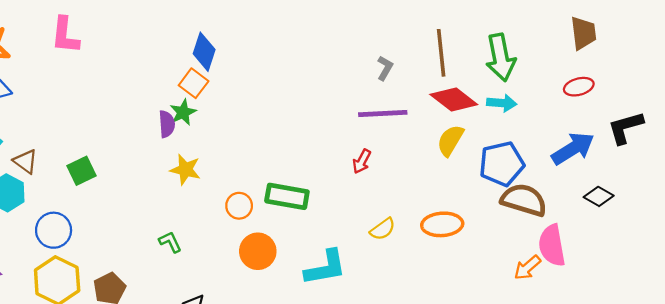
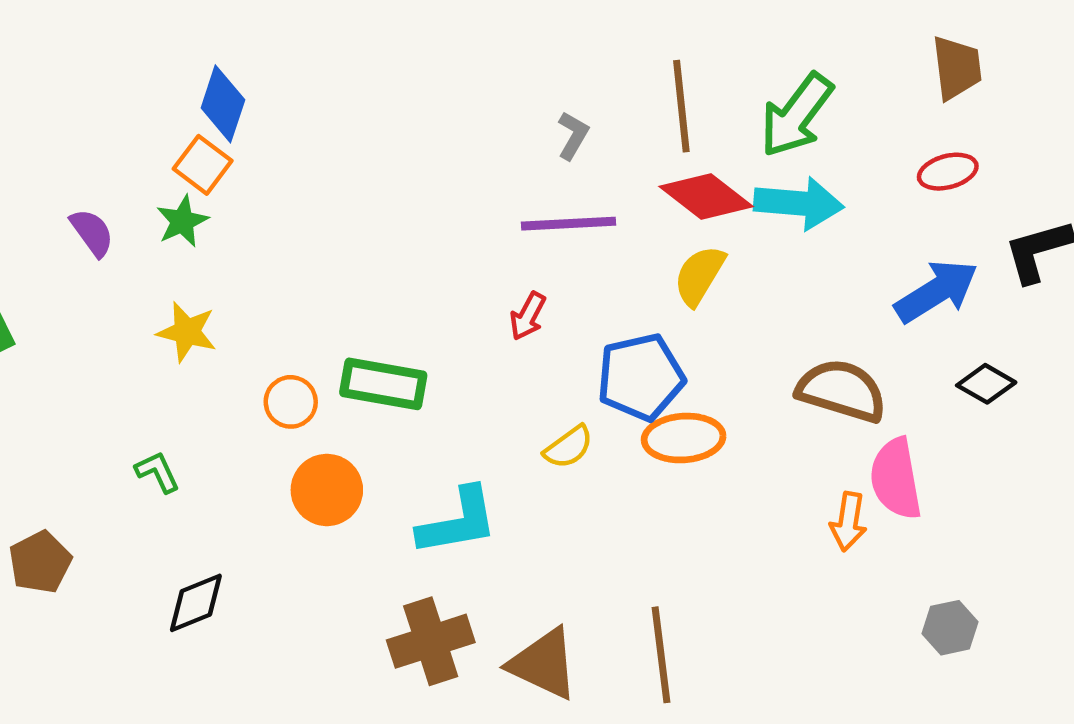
green arrow: (501, 57) -> (796, 115), turned 48
cyan arrow: (502, 103) -> (799, 203), size x1.5
purple semicircle: (167, 124) -> (92, 233), moved, turned -32
blue pentagon: (502, 164) -> (641, 377), moved
orange arrow: (527, 268) -> (848, 522), turned -40

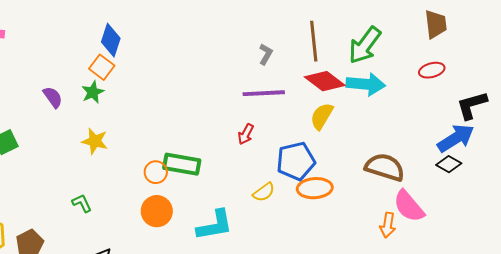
blue arrow: (936, 291) -> (456, 138), moved
orange circle: (291, 402) -> (156, 172), moved
pink semicircle: (896, 479) -> (409, 206), turned -30

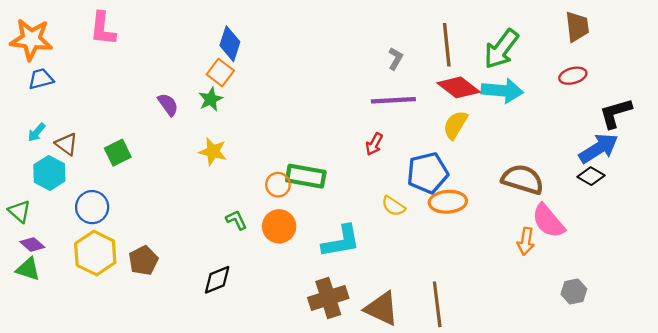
yellow semicircle: (264, 192) -> (393, 206), turned 70
green L-shape: (82, 203) -> (236, 220), moved

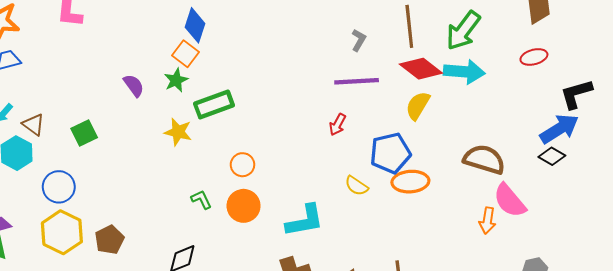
green rectangle: (306, 176) -> (214, 104), moved, turned -30

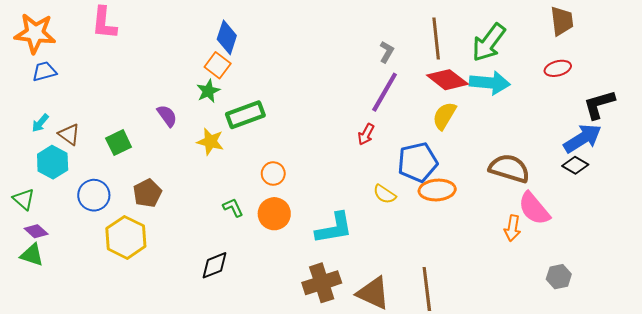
purple line: (357, 81) -> (385, 92), turned -57
purple semicircle: (134, 85) -> (167, 116), moved
yellow hexagon: (62, 232) -> (126, 237), moved
brown pentagon: (109, 240) -> (147, 193), moved

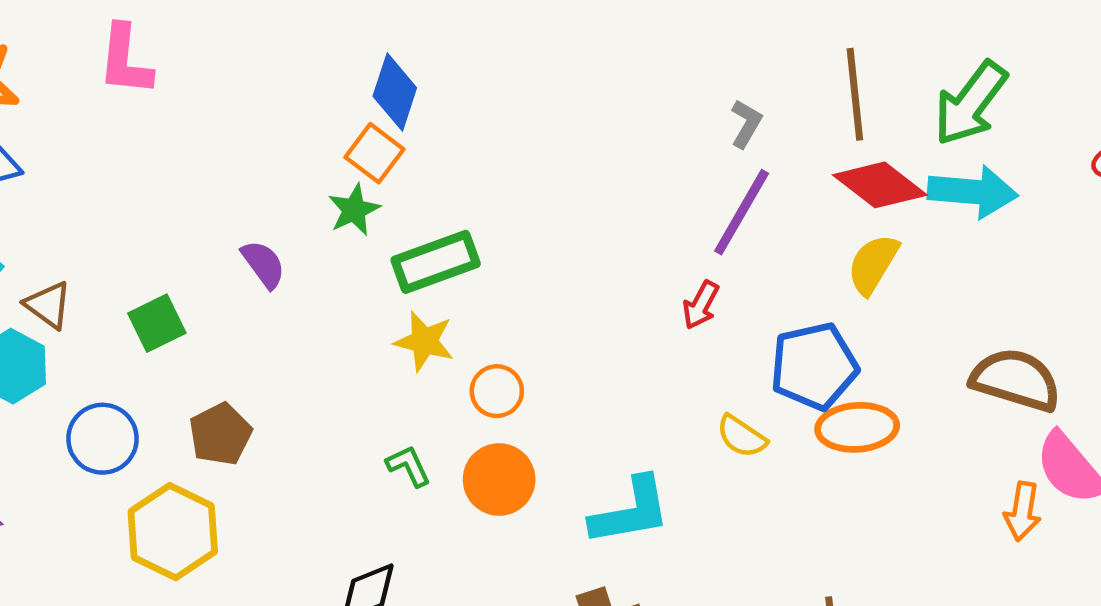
yellow star: (210, 142) -> (424, 341), moved

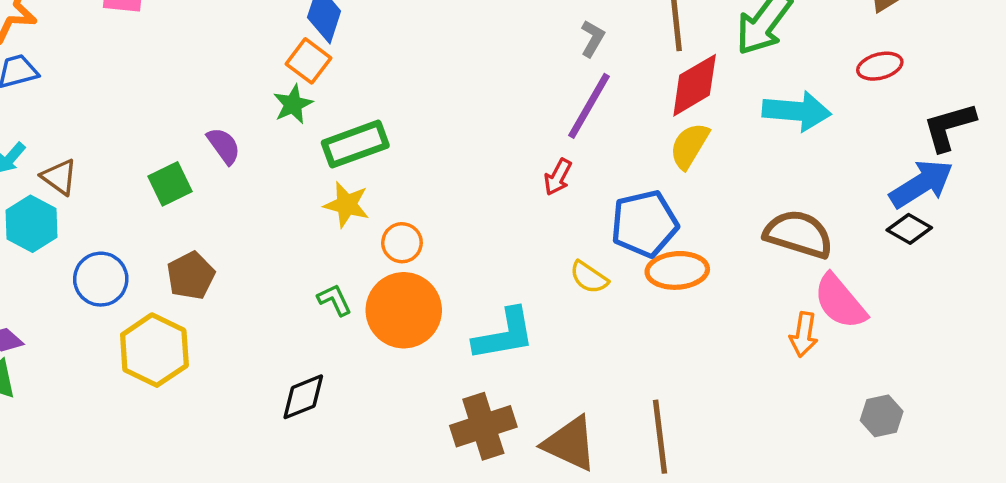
red diamond: (880, 185) -> (695, 85), turned -68
cyan arrow: (973, 192) -> (797, 111), moved
green square: (157, 323) -> (170, 184), moved
orange circle: (499, 479) -> (404, 310), size x1.4

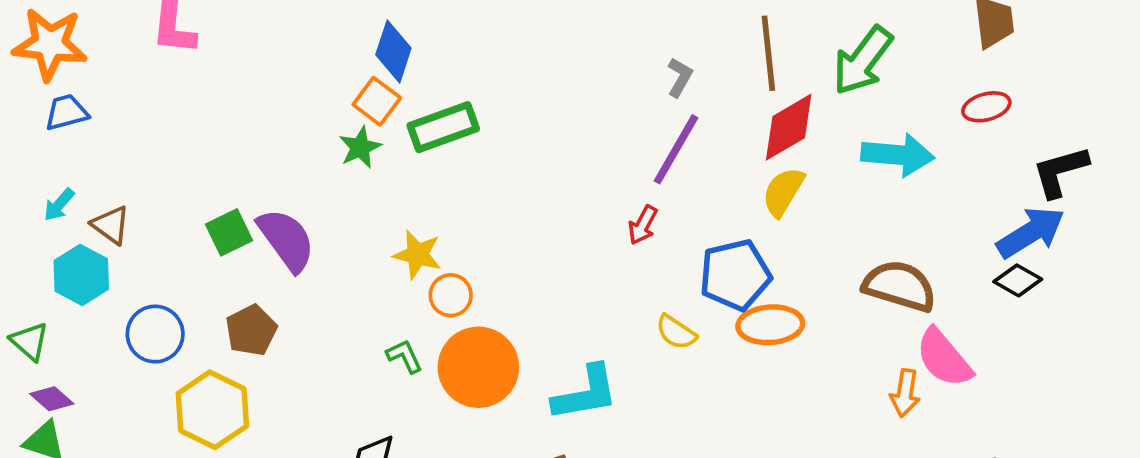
green rectangle: (355, 144) -> (443, 127), moved
purple semicircle: (224, 146) -> (286, 240), moved, size x1.6
orange circle: (402, 243) -> (451, 295), moved

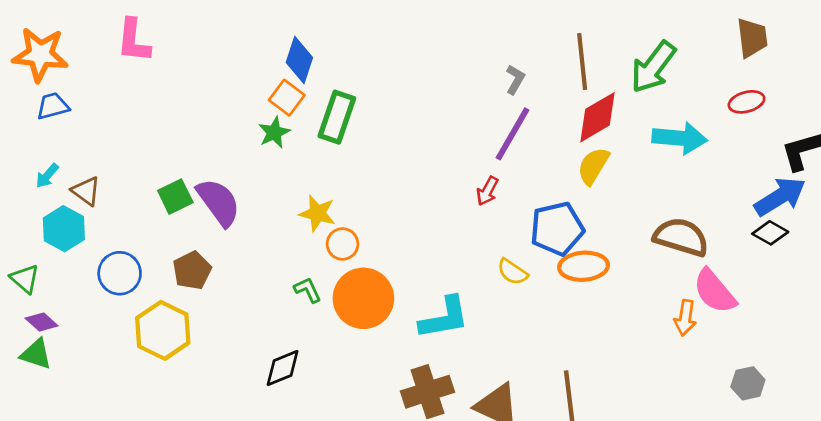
green rectangle: (443, 127) -> (337, 117), turned -51

